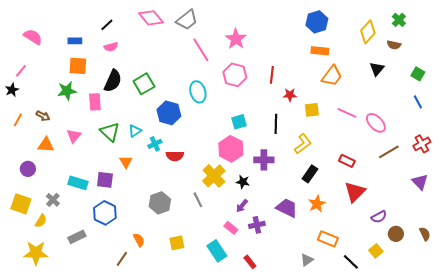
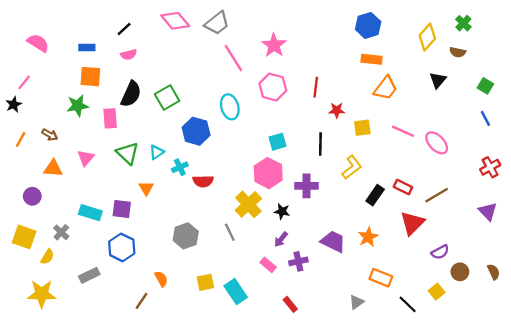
brown line: (389, 152) -> (437, 195), moved
black rectangle: (310, 174) -> (375, 195), moved
cyan rectangle: (217, 251) -> (236, 292), moved

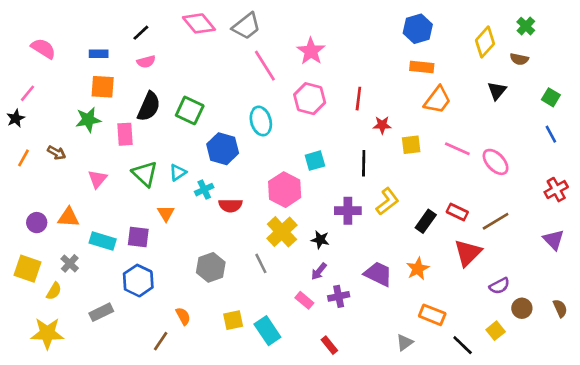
green square: (167, 98) -> (190, 110), turned -35
yellow L-shape: (352, 167) -> (387, 201), moved
orange triangle: (53, 168) -> (68, 217), moved
pink hexagon: (268, 173) -> (285, 190), moved

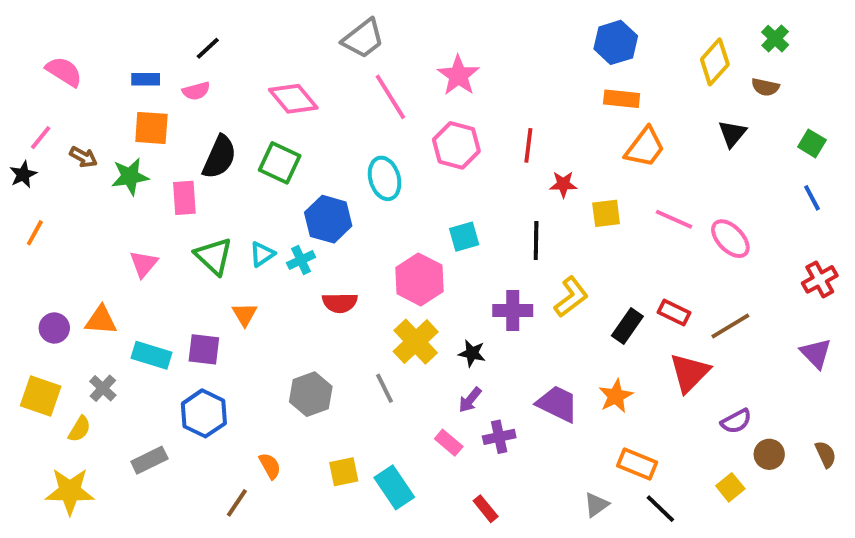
pink diamond: (199, 23) -> (293, 99), moved
pink semicircle: (146, 62) -> (196, 91), moved
brown arrow: (56, 153) -> (83, 157), moved
cyan cross: (204, 190) -> (301, 260), moved
black line: (463, 345) -> (660, 509), moved

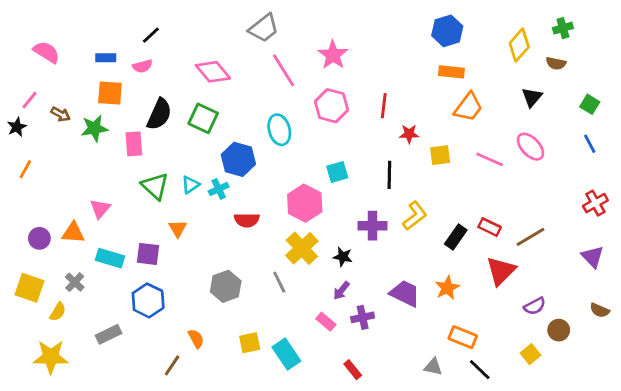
green cross: (775, 39) -> (563, 28), turned 30
pink ellipse: (730, 239) -> (530, 147), moved
pink triangle: (144, 264) -> (100, 209), moved
brown semicircle: (826, 454) -> (600, 310), moved, turned 138
gray triangle: (596, 505) -> (433, 367), turned 48

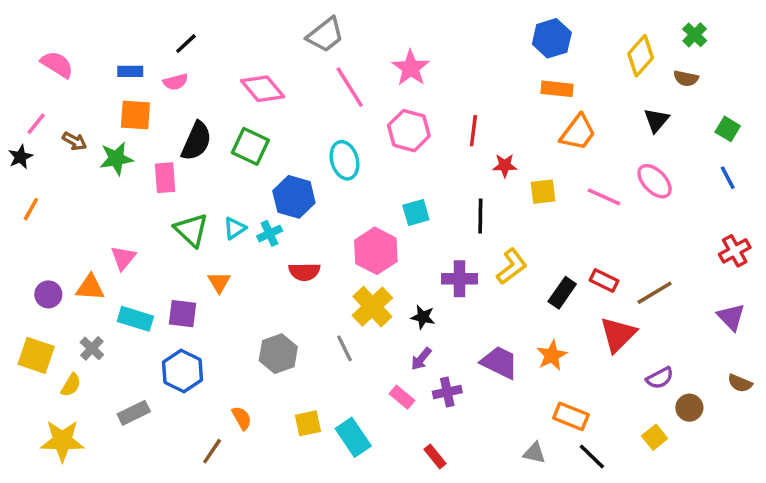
green cross: (563, 28) -> (695, 35), turned -30

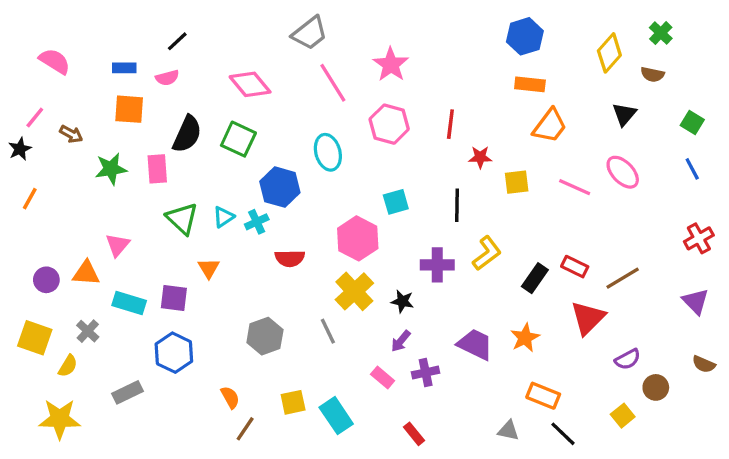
green star: (116, 159) -> (111, 169), moved
brown line: (212, 451) -> (245, 429), moved

